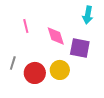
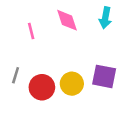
pink diamond: (56, 36) -> (67, 20), moved
purple square: (80, 48) -> (104, 76), moved

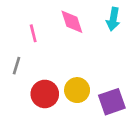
gray line: (16, 75) -> (16, 66), moved
purple square: (104, 76) -> (112, 102), moved, turned -30

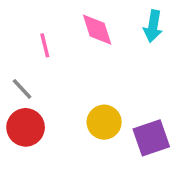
gray line: (16, 66) -> (22, 89), turned -60
red circle: (45, 94) -> (26, 127), moved

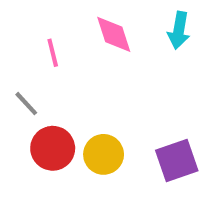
yellow circle: (104, 122) -> (104, 154), moved
red circle: (26, 127) -> (53, 148), moved

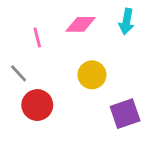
pink diamond: (114, 34) -> (80, 24), turned -72
yellow circle: (104, 154) -> (92, 75), moved

